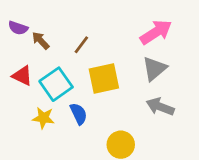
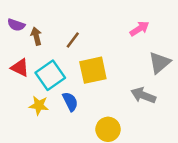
pink arrow: (156, 32) -> (139, 29), size x0.7
brown arrow: (41, 41) -> (36, 36), turned 30
gray triangle: (155, 69) -> (160, 63), moved

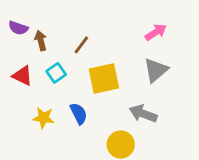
gray triangle: (160, 63) -> (156, 70), moved
cyan square: (50, 75) -> (56, 73), moved, size x0.6
gray arrow: (143, 95) -> (143, 114), moved

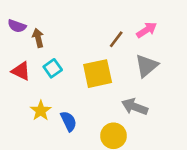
brown line: (81, 45) -> (116, 39), moved
blue semicircle: (79, 114) -> (69, 121), moved
yellow star: (44, 118) -> (41, 111), turned 30

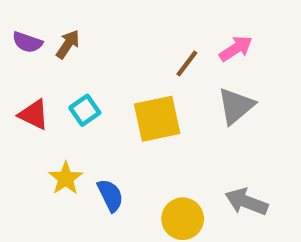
brown arrow: (38, 38) -> (68, 44), moved, turned 48
gray arrow: (135, 107) -> (246, 202), moved

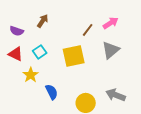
purple semicircle: (27, 42) -> (17, 31), moved
brown arrow: (68, 44) -> (43, 21), moved
yellow star: (66, 178) -> (31, 75), moved

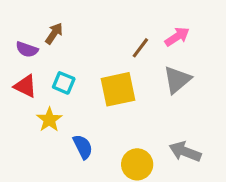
brown arrow: (43, 21) -> (54, 33), moved
cyan square: (40, 52) -> (64, 83), turned -32

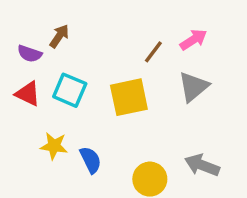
cyan square: (64, 83) -> (70, 90), size x1.4
yellow star: (49, 120) -> (54, 146), moved, turned -30

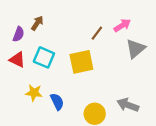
purple semicircle: (30, 54) -> (18, 34), turned -88
gray triangle: (193, 87) -> (136, 49), moved

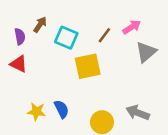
purple semicircle: (18, 34) -> (20, 36), turned -32
cyan square: (44, 57) -> (66, 38), moved
yellow star: (34, 93) -> (37, 111), moved

